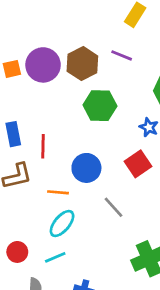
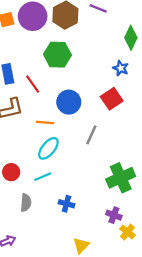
green hexagon: (100, 106) -> (57, 55), moved
red line: (43, 146) -> (33, 84), turned -36
gray line: (114, 207) -> (91, 135), turned 66

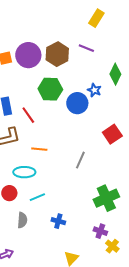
blue star: (121, 68) -> (94, 90), moved
red square: (112, 99) -> (112, 134), moved
blue circle: (69, 102) -> (77, 103), moved
cyan ellipse: (48, 148) -> (24, 172), moved, turned 50

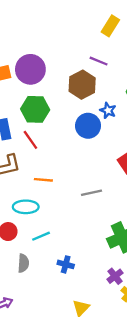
brown hexagon: (57, 54) -> (82, 85), moved
green hexagon: (50, 89) -> (35, 109), moved
gray line: (80, 160) -> (92, 193), turned 54
purple cross: (100, 231) -> (115, 276), turned 32

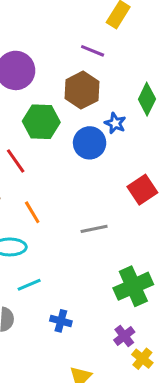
purple line: (99, 61) -> (93, 51), moved
green hexagon: (35, 109) -> (41, 122), moved
orange line: (43, 180) -> (32, 212), turned 54

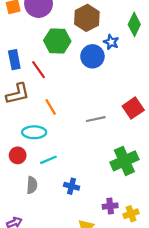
red square: (142, 190) -> (133, 108), moved
purple cross: (124, 336) -> (110, 206), moved, turned 32
yellow cross: (142, 359) -> (131, 214), turned 32

